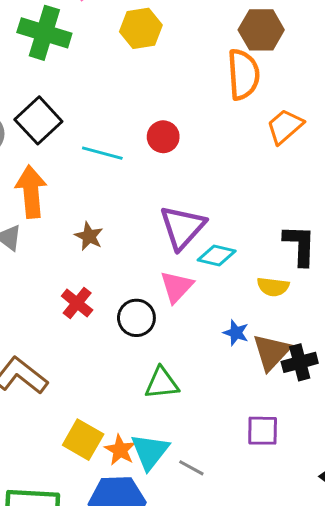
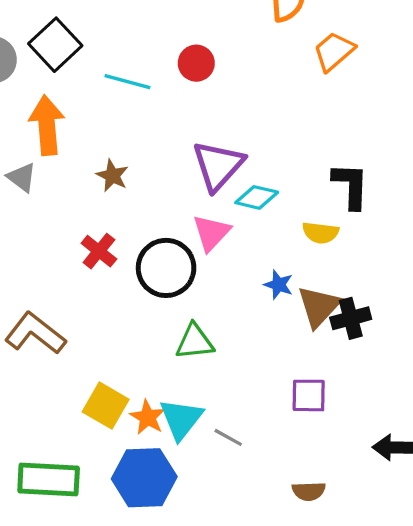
black circle: (136, 318) -> (166, 268), size x1.4

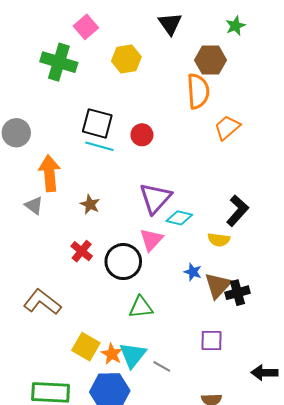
black square: (55, 45) -> (97, 123), moved, turned -32
black L-shape: (351, 186) -> (237, 211), turned 40

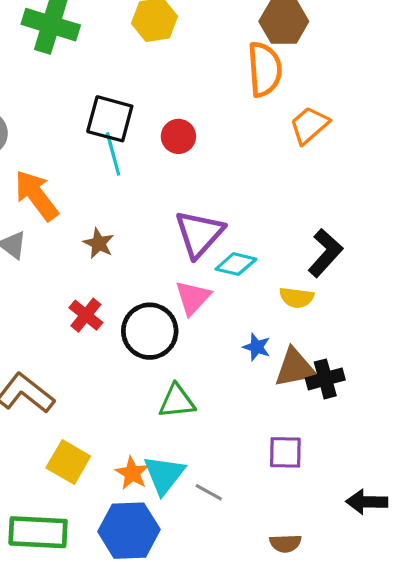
cyan line: (99, 146) -> (113, 154), turned 60
orange arrow: (50, 173) -> (36, 195), turned -32
brown triangle: (218, 285) -> (295, 368), turned 36
yellow square: (86, 347) -> (68, 462), moved

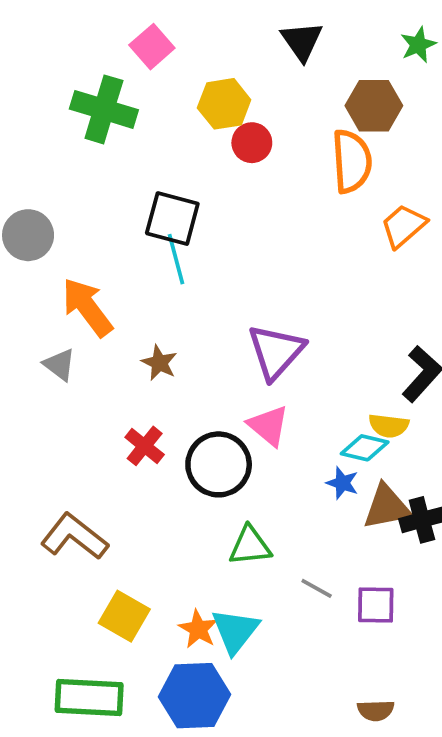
red circle: (178, 136) -> (252, 143), moved
cyan diamond: (236, 264) -> (365, 448), moved
pink triangle: (193, 298) -> (268, 426), turned -33
gray line: (209, 492) -> (317, 588), moved

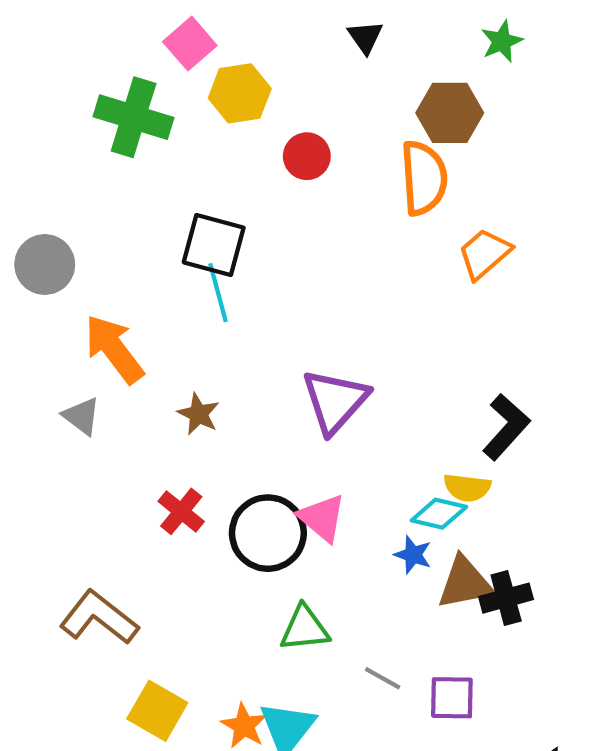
black triangle: (302, 41) -> (365, 37), size x0.7
yellow hexagon: (224, 104) -> (240, 93), moved
pink triangle: (268, 426) -> (322, 518), moved

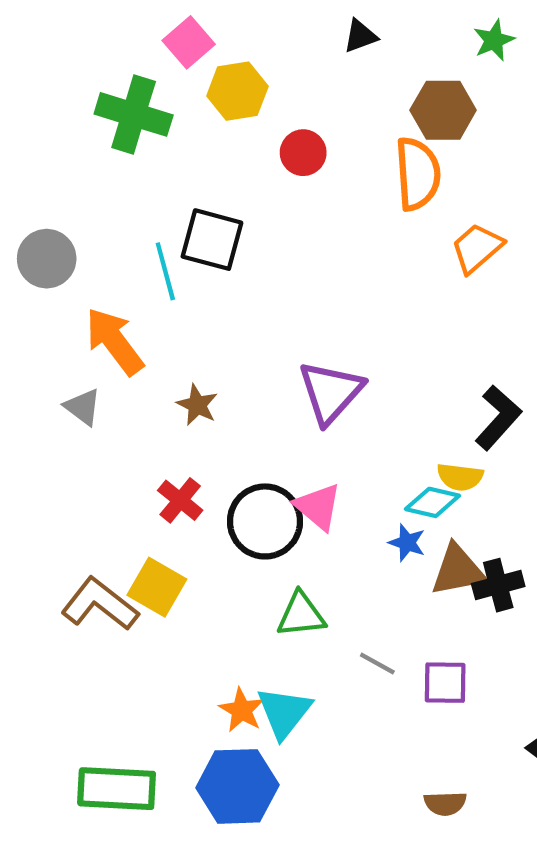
black triangle: (365, 37) -> (360, 36), turned 45
cyan line: (218, 293) -> (165, 271), moved
yellow square: (157, 711) -> (157, 587), moved

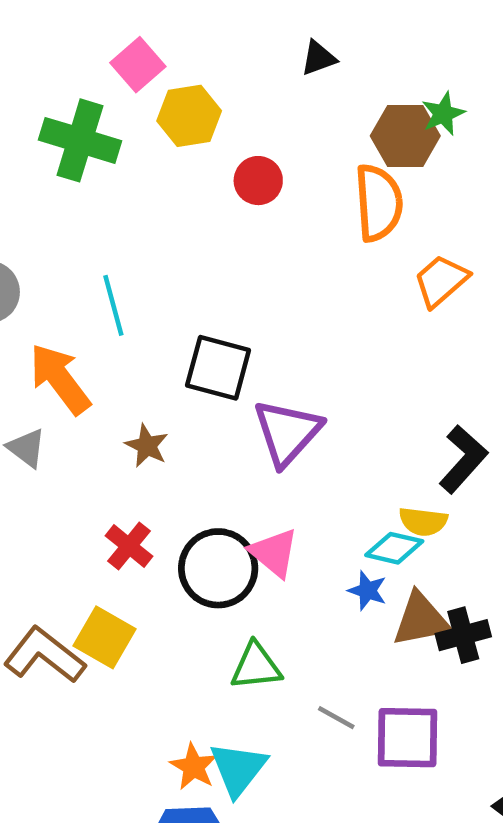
green star: (494, 40) -> (443, 114), moved
black square: (212, 240) -> (218, 368), moved
purple square: (445, 683) -> (408, 738), size x1.4

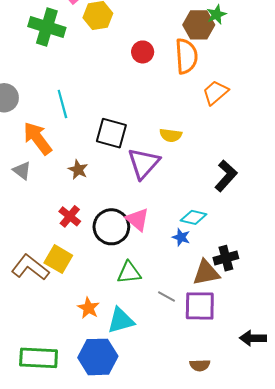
red circle: (258, 181) -> (143, 52), moved
yellow semicircle: (423, 521) -> (171, 135), moved
brown triangle: (421, 620) -> (206, 273), moved
orange star: (194, 767) -> (88, 308), moved
cyan triangle: (238, 769) -> (121, 320), turned 36

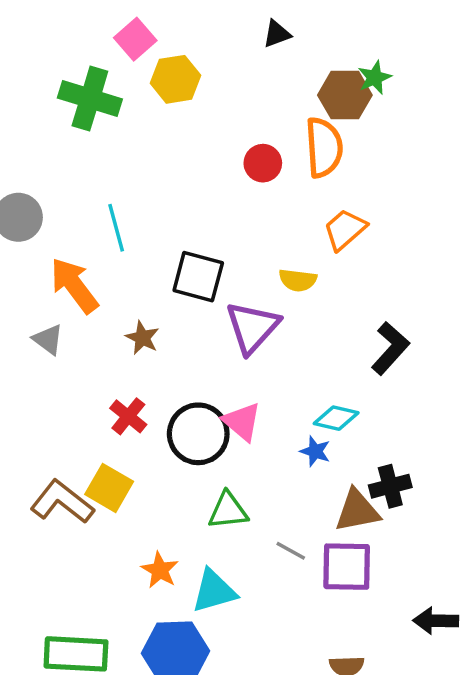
red circle: (143, 52) -> (263, 163), moved
orange trapezoid: (215, 93) -> (345, 230), moved

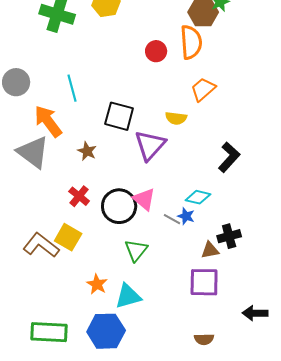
gray triangle: (48, 340) -> (33, 152), size x1.8
green triangle: (228, 511) -> (136, 250), turned -45
brown triangle: (357, 511) -> (210, 250), size x0.7
gray line: (291, 551) -> (172, 219), moved

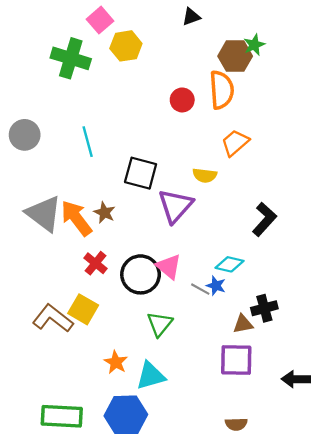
orange arrow: (48, 121) -> (76, 218), moved
black arrow: (255, 313) -> (296, 379), moved

